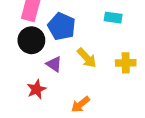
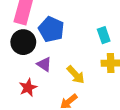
cyan rectangle: (113, 18) -> (104, 35), moved, turned 63
yellow arrow: (87, 58) -> (76, 75), moved

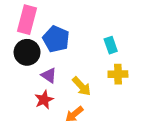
red star: (28, 88) -> (44, 100), moved

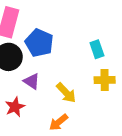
red star: (44, 100) -> (15, 107), moved

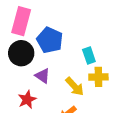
cyan rectangle: (97, 49) -> (89, 56), moved
yellow cross: (105, 80) -> (98, 77), moved

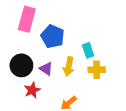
black circle: (21, 53) -> (21, 65), moved
yellow arrow: (75, 86) -> (69, 66), moved, turned 54

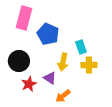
purple triangle: (46, 69) -> (50, 78), moved

